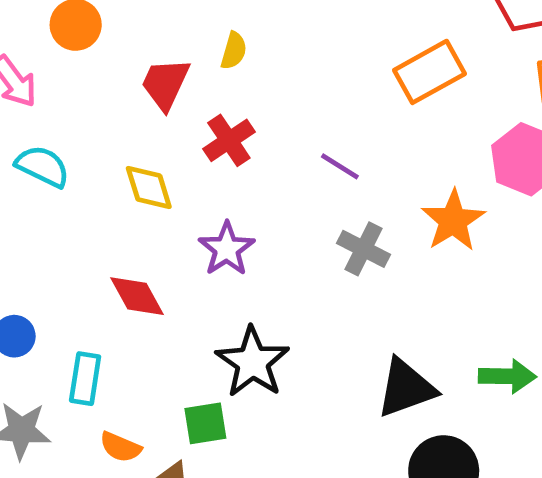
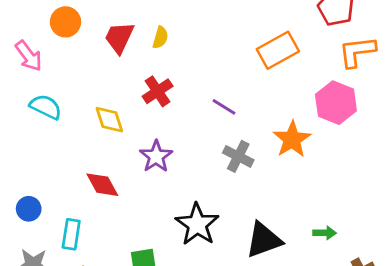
red trapezoid: (165, 84) -> (119, 37), moved
black star: (253, 362) -> (197, 224), moved
green arrow: (507, 376) -> (325, 233), size x0.7

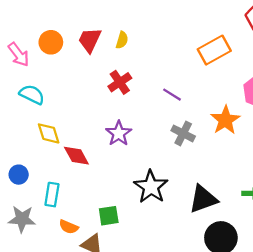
orange circle: (65, 22) -> (51, 42), moved
yellow diamond: (109, 120) -> (49, 133), moved

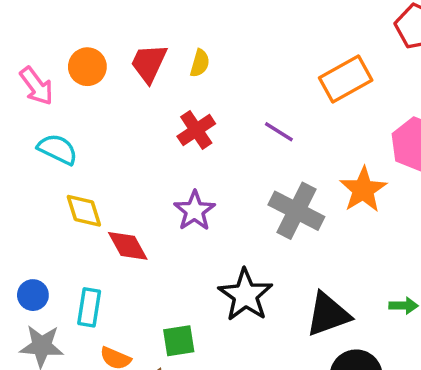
purple line: (172, 95) -> (279, 132), moved
gray cross: (183, 133) -> (296, 211), size x1.4
blue circle: (19, 175) -> (33, 295), moved

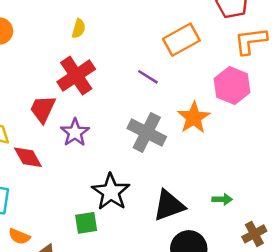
red trapezoid: (149, 63) -> (43, 109), moved
red cross: (196, 130) -> (76, 76), size x1.4
purple line: (279, 132) -> (148, 77), moved
green square: (179, 341) -> (86, 223), moved

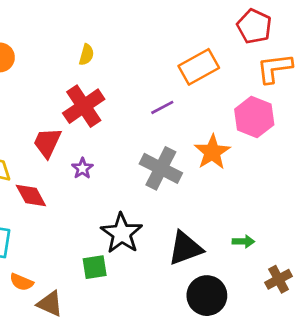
purple line: (148, 77) -> (162, 107), turned -60
purple star: (75, 132) -> (82, 168), size x0.7

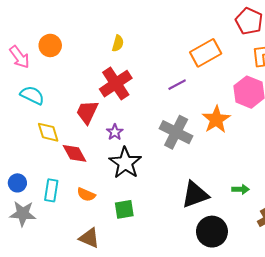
black star: (122, 233) -> (125, 163), moved
orange semicircle: (22, 282) -> (86, 195), moved

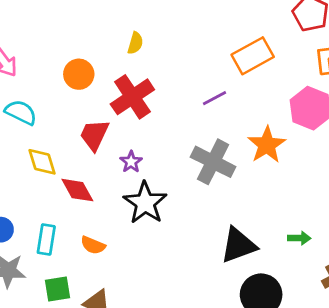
orange circle: (50, 45) -> (79, 74), moved
green square: (124, 209) -> (58, 289), moved

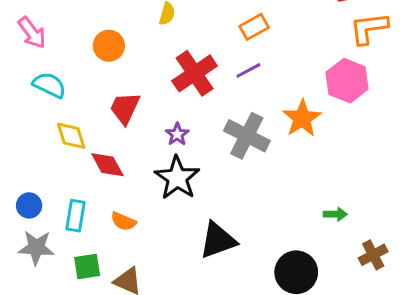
orange rectangle: (253, 56) -> (254, 27), moved, size x0.7
red cross: (132, 97) -> (195, 73), moved
purple star: (131, 162) -> (177, 134), moved
black triangle: (238, 245) -> (218, 240), moved

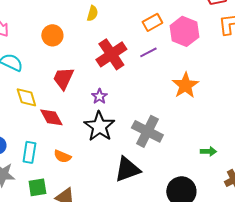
pink hexagon: (347, 81) -> (184, 31), moved
gray cross: (247, 136) -> (147, 131), moved

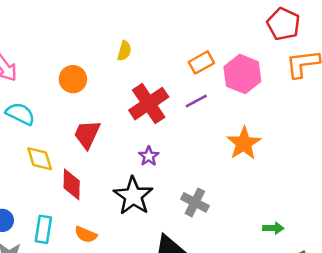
purple star: (99, 96) -> (149, 156), moved
red diamond: (51, 117) -> (72, 184), turned 30
gray cross: (147, 131) -> (195, 202), size x0.7

